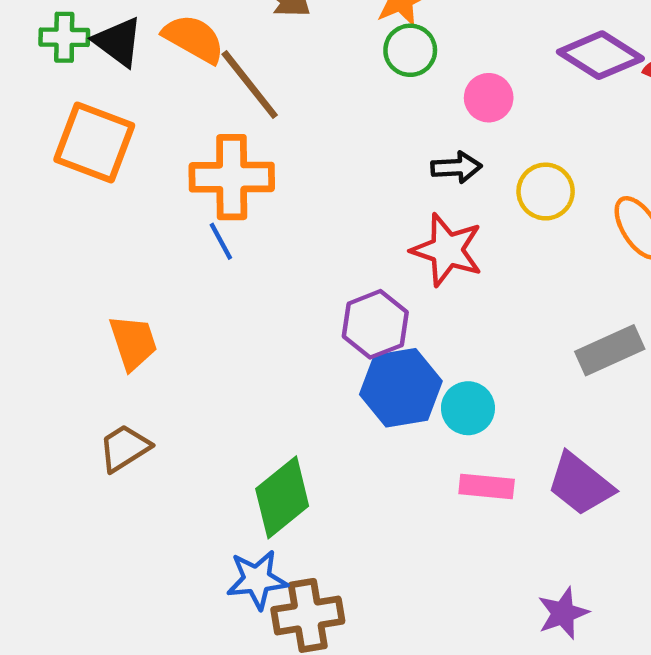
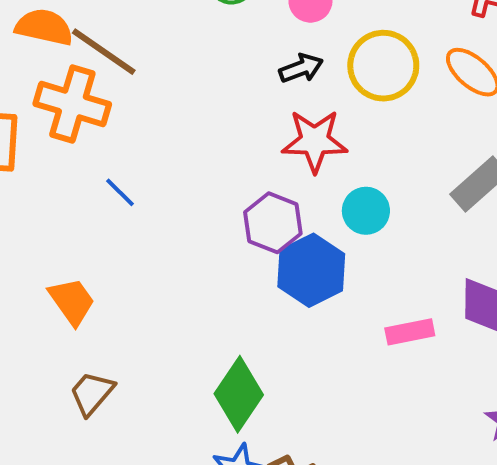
orange cross: (232, 177) -> (72, 104), moved, turned 34
yellow circle: (546, 192) -> (383, 66), size x1.4
cyan circle: (468, 408) -> (366, 211), moved

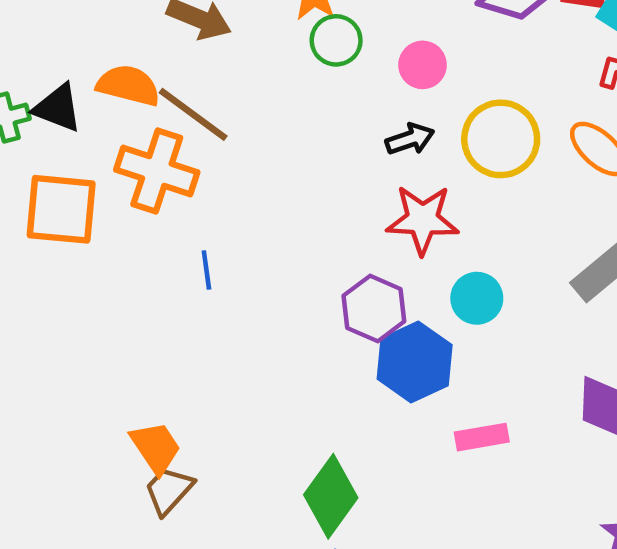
blue line: (120, 192) -> (206, 270), turned 36
orange trapezoid: (72, 301) -> (156, 447), moved
pink rectangle: (410, 332) -> (482, 437), moved

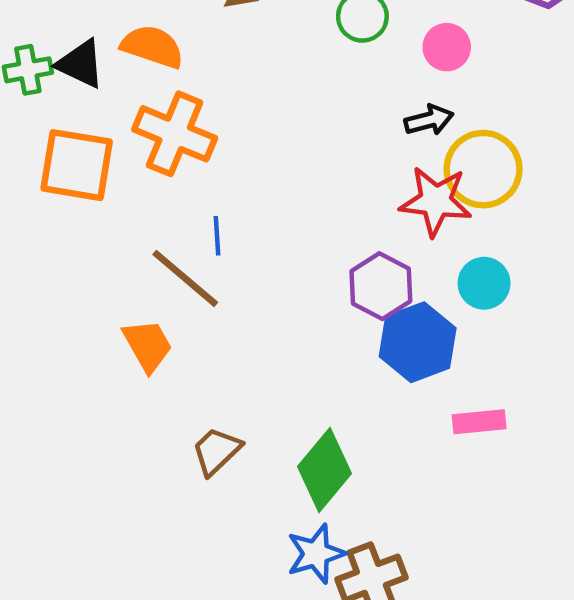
brown line: (193, 114) -> (185, 278), moved
yellow circle: (501, 139) -> (483, 169), moved
orange trapezoid: (156, 447) -> (148, 345), moved
brown trapezoid: (169, 490) -> (216, 451), moved

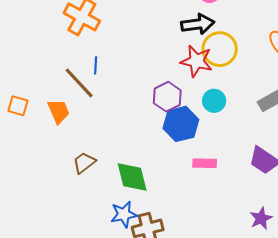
black arrow: (429, 120) -> (198, 24), size x1.5
orange square: (77, 165) -> (18, 106), moved, size x0.6
green diamond: (325, 470) -> (132, 177), turned -60

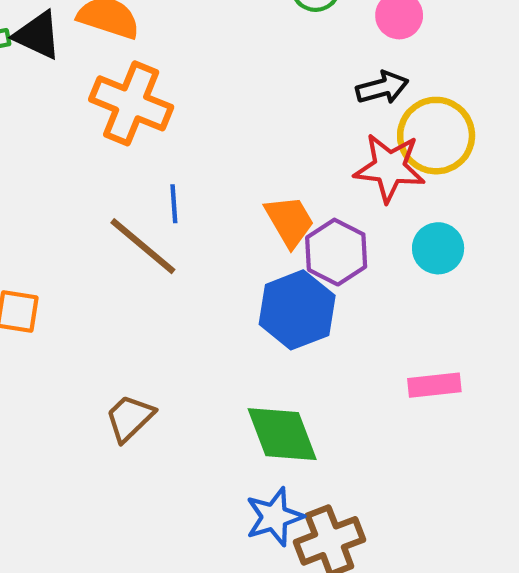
black arrow: (198, 24) -> (382, 88), size x0.7
orange trapezoid: (59, 111) -> (289, 221), moved
blue hexagon: (181, 124) -> (297, 310), moved
brown trapezoid: (84, 163) -> (130, 418), moved

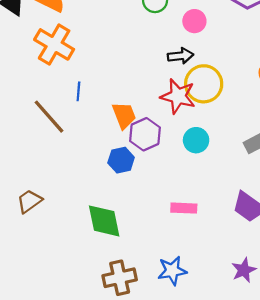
blue line: (174, 204) -> (78, 91), moved
blue hexagon: (297, 310) -> (121, 160), size x0.7
blue star: (274, 517) -> (172, 271), moved

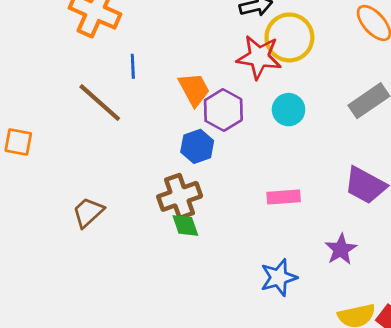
green diamond: (104, 221) -> (185, 225), size x0.6
purple star: (244, 270) -> (341, 249), moved
brown cross: (120, 278) -> (180, 196), moved

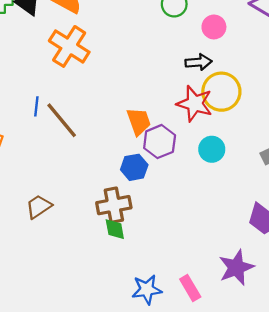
blue line: (133, 66) -> (36, 106), moved
pink rectangle: (284, 197) -> (190, 288), moved, turned 55
purple star: (341, 249) -> (236, 268), size x1.4
blue star: (279, 278) -> (147, 289), moved

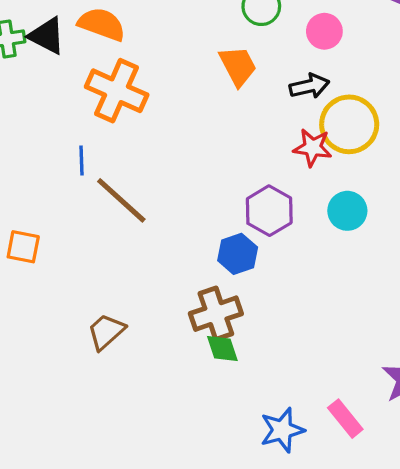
red star: (195, 104) -> (313, 148), size x0.7
blue line: (36, 106) -> (82, 160), moved
orange trapezoid: (139, 121) -> (238, 66), moved

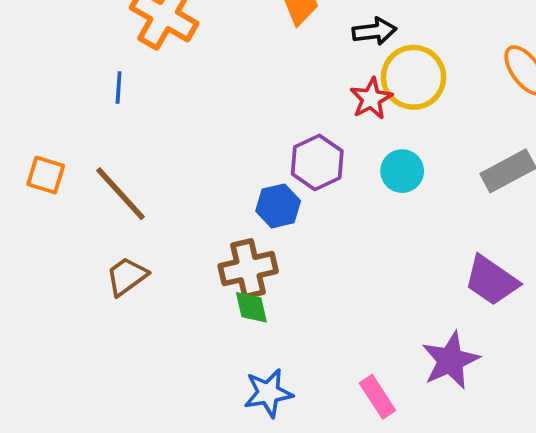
red star: (313, 148) -> (371, 99), turned 30
brown line: (121, 200) -> (121, 194), moved
blue star: (282, 430) -> (268, 393), moved

